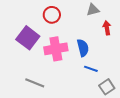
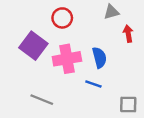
blue line: (91, 69) -> (93, 84), moved
gray square: (107, 87) -> (128, 104), turned 35

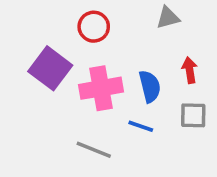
red arrow: (128, 34) -> (190, 70), moved
gray line: (42, 100) -> (94, 150), moved
gray square: (128, 104) -> (193, 115), moved

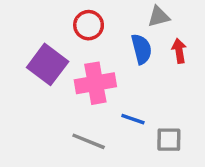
red arrow: (190, 70) -> (179, 51), moved
blue semicircle: (150, 86) -> (142, 49), moved
gray square: (193, 115) -> (169, 140), moved

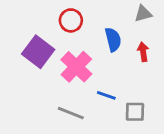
gray triangle: (159, 17) -> (143, 14), moved
red arrow: (179, 51) -> (143, 52), moved
pink cross: (95, 83) -> (76, 67), turned -36

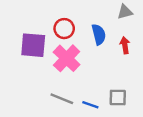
red circle: (71, 20) -> (64, 29), moved
purple square: (38, 52) -> (33, 45), turned -32
blue line: (106, 95) -> (90, 105), moved

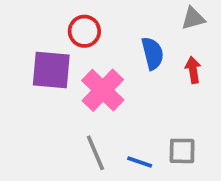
red circle: (64, 29) -> (84, 31), moved
gray line: (62, 99) -> (95, 153), turned 45

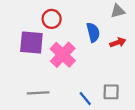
red arrow: (193, 70) -> (118, 42), turned 80
gray line: (95, 153) -> (38, 93), moved, turned -70
blue line: (140, 162) -> (85, 99), turned 32

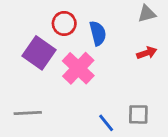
blue semicircle: (93, 32) -> (98, 33), moved
purple square: (31, 42) -> (39, 53), turned 30
gray line: (38, 93) -> (28, 113), moved

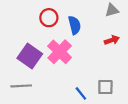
purple square: (39, 53) -> (30, 56), moved

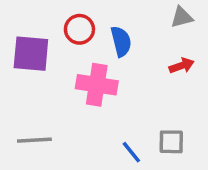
pink cross: (60, 52) -> (97, 85), turned -35
purple square: (30, 56) -> (31, 54), moved, turned -30

